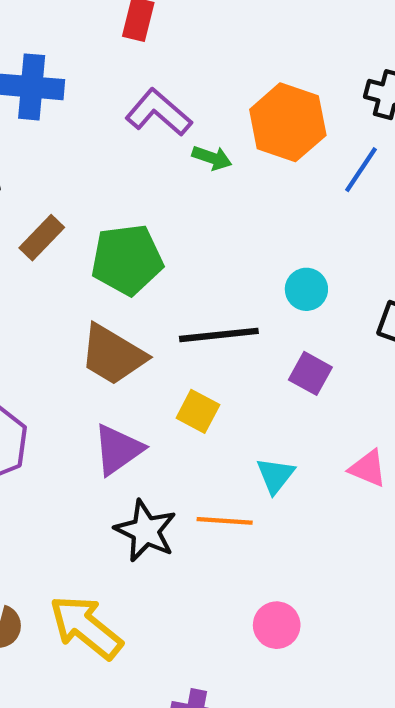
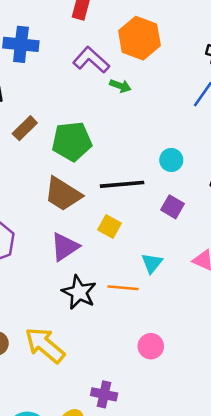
orange hexagon: (288, 122) -> (139, 38), moved

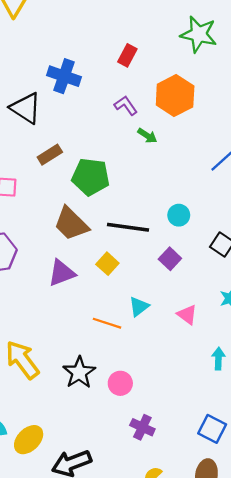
purple L-shape: (91, 60) -> (126, 106), size x0.7
black star: (79, 292) -> (79, 373), moved
purple cross: (104, 394) -> (142, 427), moved

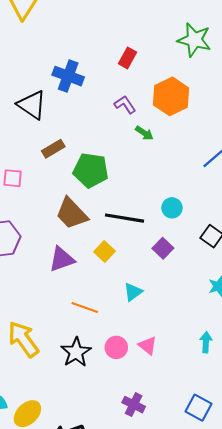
pink triangle: (187, 315) -> (148, 346), moved
orange line: (107, 323) -> (85, 307), moved
pink circle: (120, 383) -> (116, 347), moved

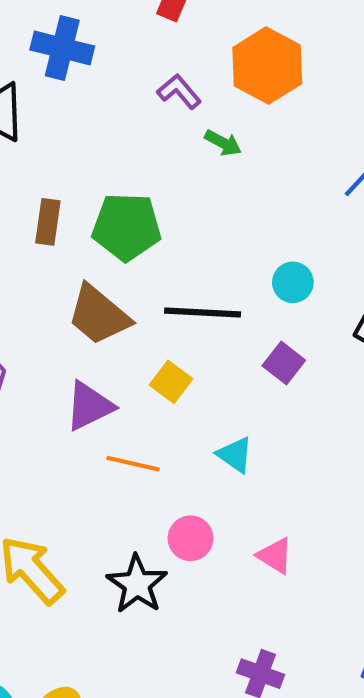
brown rectangle: (53, 149) -> (48, 222), moved, turned -45
cyan triangle: (133, 292) -> (235, 455), turned -42
orange line: (85, 307) -> (133, 464), moved
pink circle: (116, 347) -> (191, 538), moved

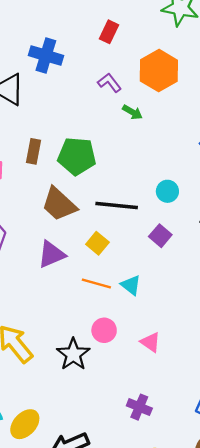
orange line: (133, 464) -> (96, 283), moved

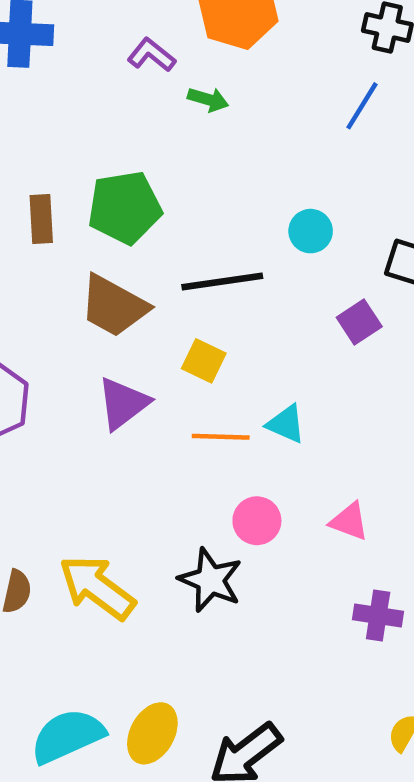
purple square: (160, 236) -> (359, 322), moved, turned 30
purple cross: (139, 407) -> (378, 616), moved

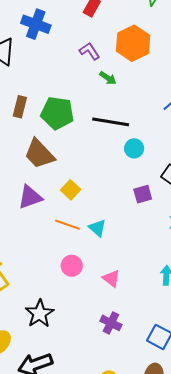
black line: (222, 281) -> (111, 122), moved
black star: (210, 580) -> (40, 314), moved

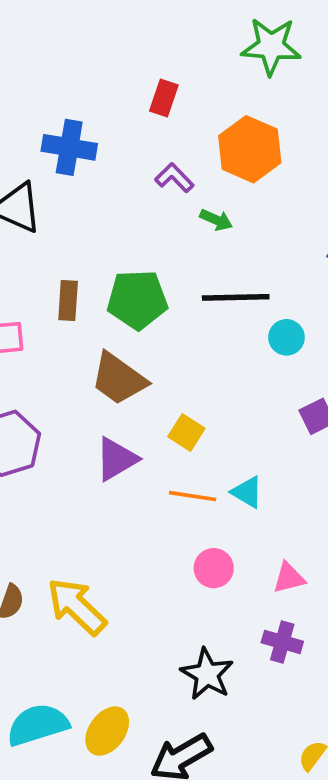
pink triangle: (111, 279) -> (289, 578), turned -42
black star: (40, 314) -> (207, 674), moved
purple cross: (111, 323) -> (282, 642), moved

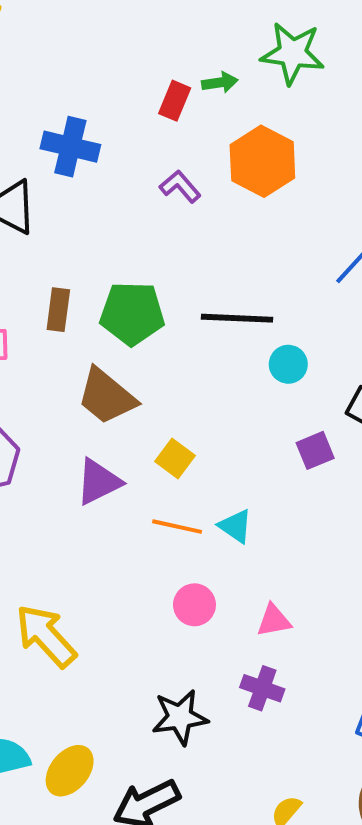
green arrow: (216, 220) -> (220, 82), moved, turned -36
black star: (207, 674) -> (180, 717), turned 30

